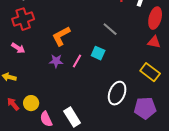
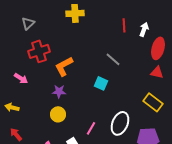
red cross: (23, 19) -> (39, 51), moved
pink line: (77, 61) -> (91, 128), moved
yellow circle: (31, 103) -> (58, 114), moved

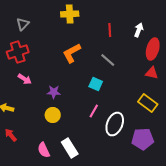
red line: (124, 25) -> (110, 30), moved
red cross: (39, 51) -> (18, 52), moved
orange L-shape: (64, 66) -> (72, 53), moved
pink arrow: (21, 78) -> (25, 79), moved
pink line: (91, 128) -> (94, 111), moved

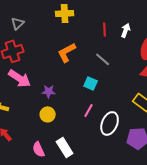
white arrow: (139, 30) -> (126, 30), moved
pink arrow: (25, 79) -> (20, 78), size x1.6

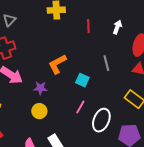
red line: (105, 29) -> (88, 26), moved
orange L-shape: (67, 52) -> (57, 64), moved
gray line: (103, 59) -> (106, 63), moved, turned 35

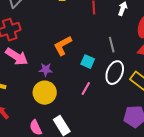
yellow circle: (39, 111) -> (45, 93), size x1.5
white ellipse: (101, 120) -> (115, 73), moved

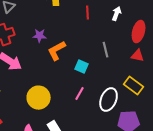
purple star: (46, 70) -> (40, 36), moved
white ellipse: (115, 73) -> (109, 100), moved

